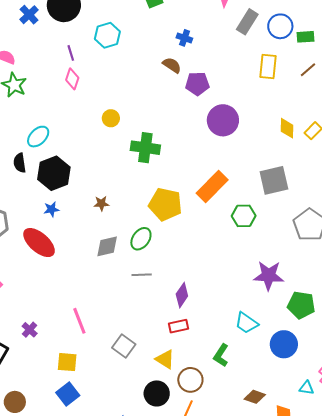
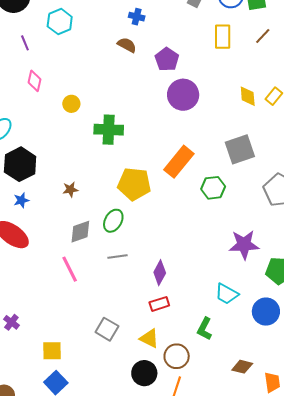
pink diamond: (72, 79) -> (34, 81), moved
purple pentagon: (197, 84) -> (167, 59), moved, turned -30
pink line: (79, 321) -> (70, 269), moved

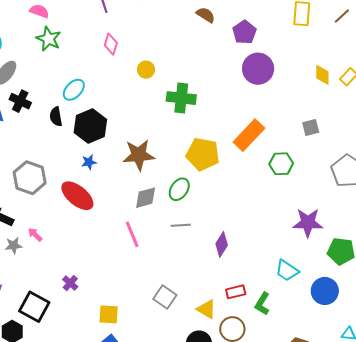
gray square: (240, 149) -> (311, 127), size x0.6
brown star: (70, 189) -> (139, 155), size x2.0
red rectangle: (159, 304) -> (236, 292), moved

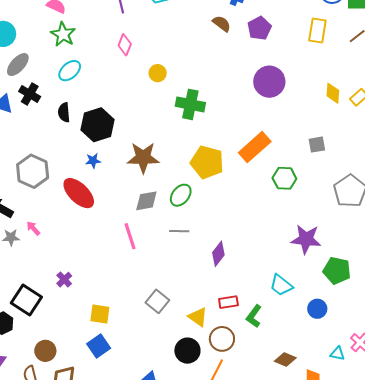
purple pentagon: (244, 32) -> (259, 28), moved
cyan ellipse: (74, 90) -> (70, 71), moved
blue circle: (325, 291) -> (317, 309), size x0.7

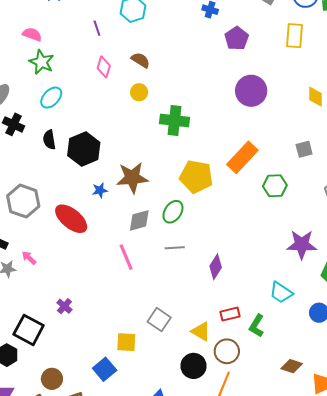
brown semicircle: (222, 24) -> (140, 60), moved
blue star: (93, 161) -> (100, 190), moved
yellow square: (100, 314) -> (126, 342), moved

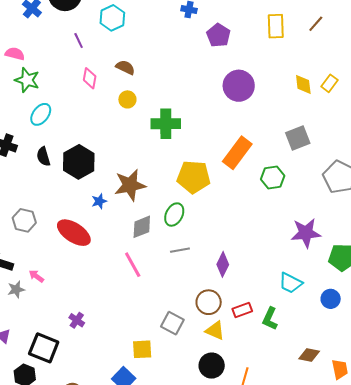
gray square: (304, 149) -> (298, 138), size x1.4
gray hexagon: (23, 201) -> (24, 220), size x0.7
brown circle: (227, 351) -> (209, 302), moved

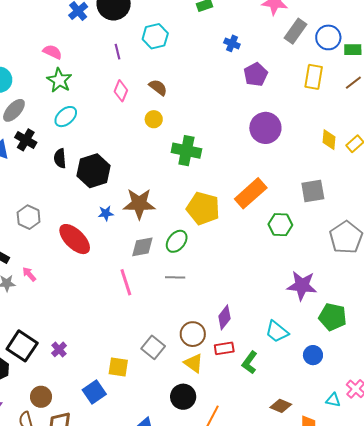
purple diamond: (223, 264) -> (224, 317), moved
purple cross: (77, 320) -> (59, 349), moved

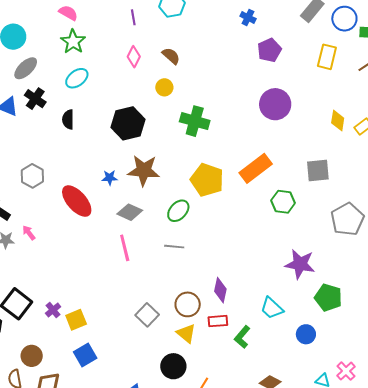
black hexagon: (94, 171) -> (128, 123), moved
gray diamond: (142, 247) -> (130, 212), moved, turned 30
purple diamond: (224, 317) -> (220, 290), turned -30
yellow square: (118, 367) -> (76, 320), moved, turned -35

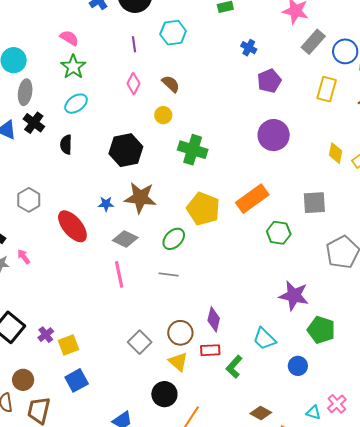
gray ellipse: (26, 68) -> (25, 92), turned -40

